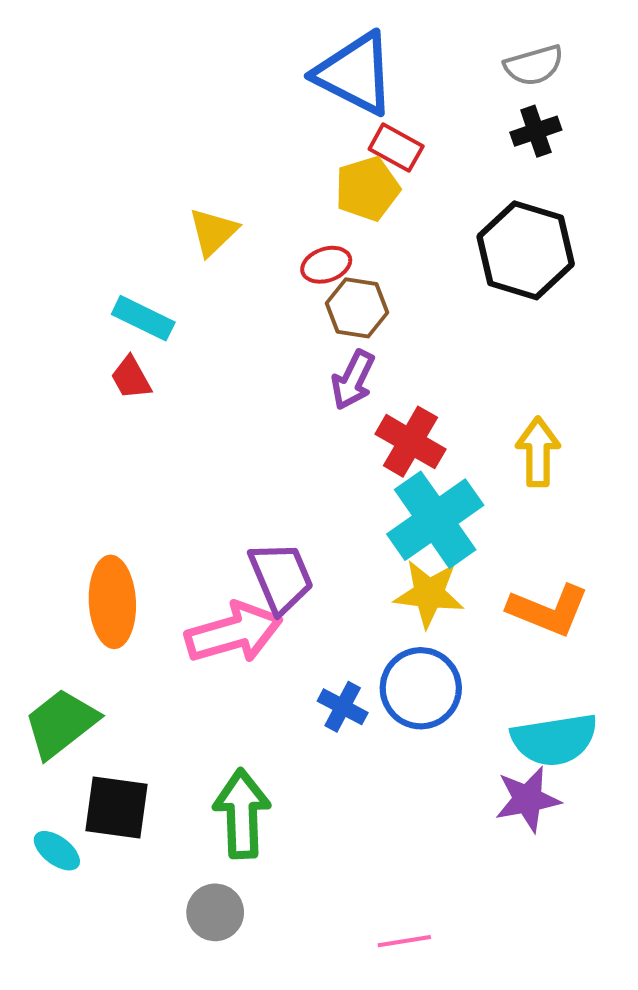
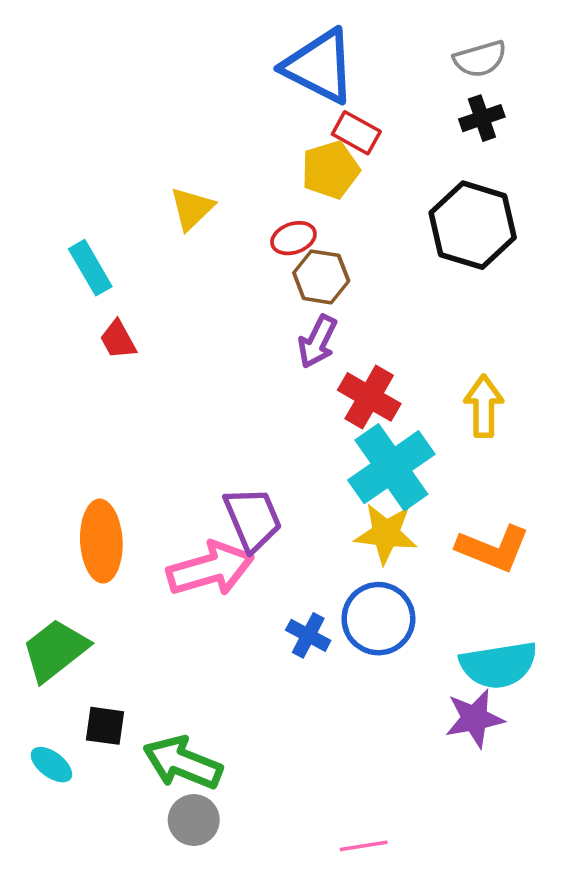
cyan rectangle: (143, 318) -> (90, 268), moved, turned 34
black square: (116, 807) -> (105, 726), size x0.7
green arrow: (242, 814) -> (183, 763), moved, turned -66

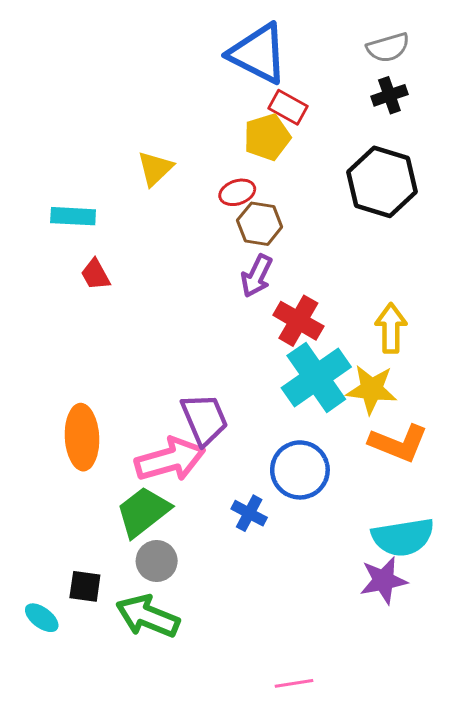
cyan rectangle: (90, 268) -> (73, 216), turned -57
yellow star: (386, 534) -> (372, 389), moved
blue circle: (378, 619) -> (300, 470), moved
green trapezoid: (55, 650) -> (143, 512), moved
gray circle: (194, 820) -> (157, 561), moved

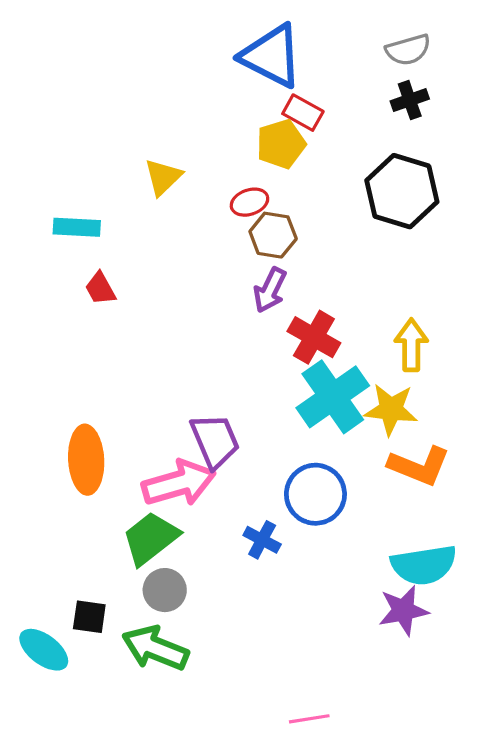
cyan ellipse: (42, 618) -> (44, 650), size x1.4

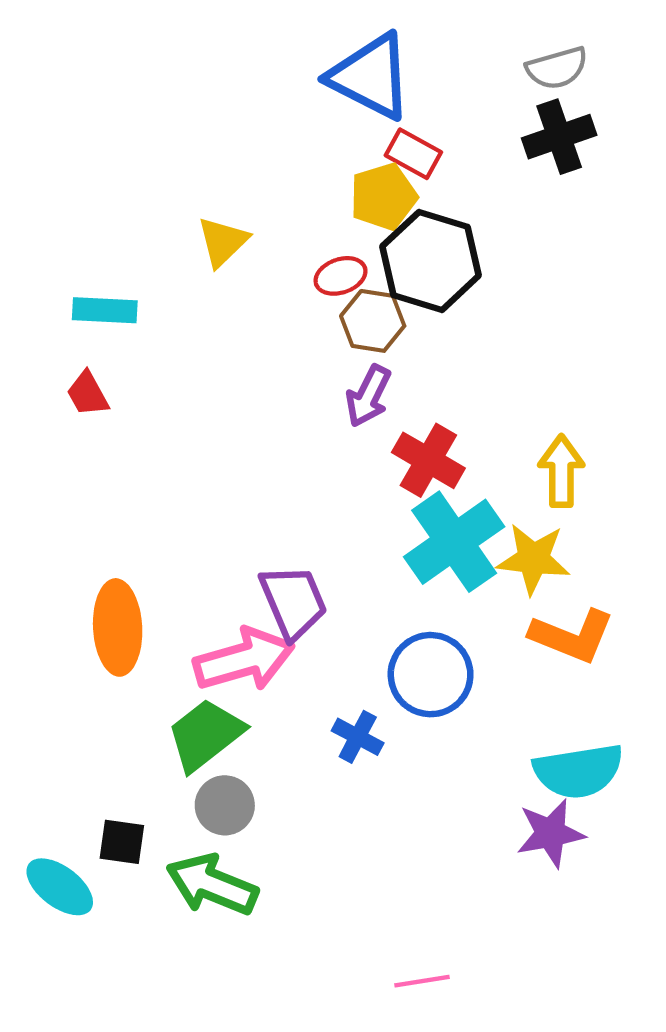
black cross: (410, 100) -> (559, 137), size x1.4
black hexagon: (402, 191) -> (431, 261), moved
red trapezoid: (100, 288) -> (88, 394), moved

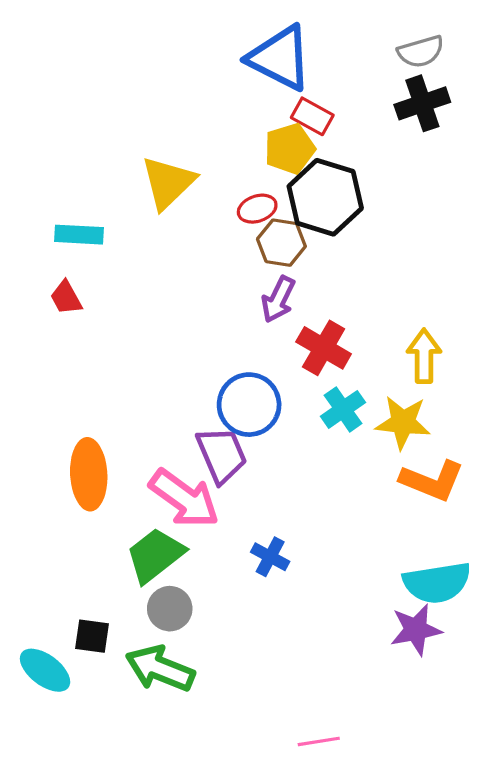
yellow triangle: (223, 242) -> (168, 183), size x1.4
cyan cross: (454, 542) -> (343, 409), size x0.6
pink arrow: (244, 660) -> (184, 499), turned 52
blue circle: (431, 675) -> (249, 405), moved

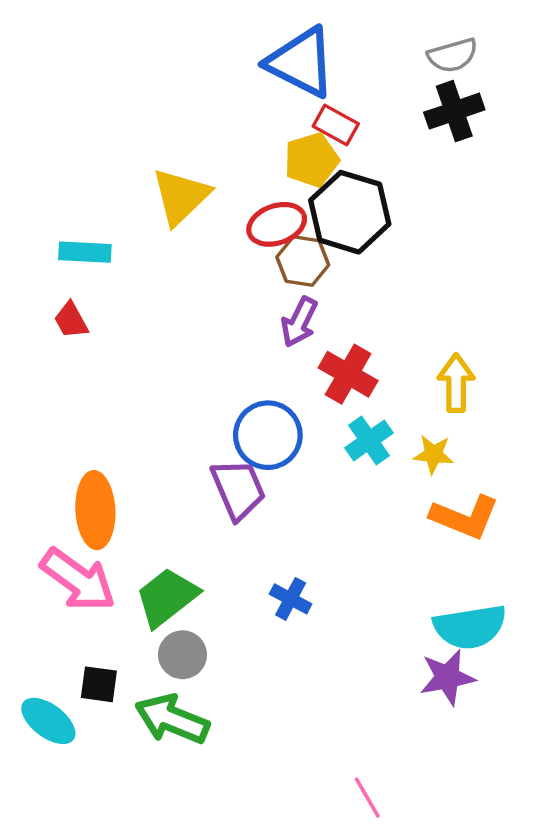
red ellipse: (257, 209) -> (277, 224), size x1.4
yellow star: (403, 422) -> (433, 454), size x0.7
pink arrow: (184, 499) -> (78, 580), moved
pink line: (319, 741) -> (367, 798), moved, turned 69

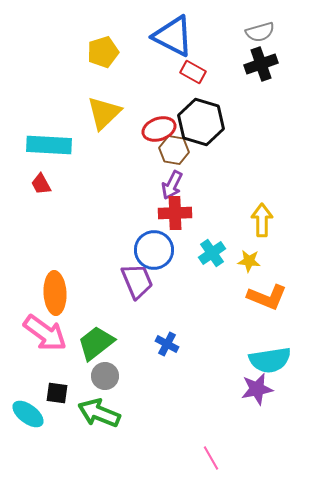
yellow pentagon: (311, 160) -> (103, 52), moved
cyan rectangle: (85, 252) -> (49, 145), size x1.5
red cross: (348, 374) -> (175, 213), moved, turned -32

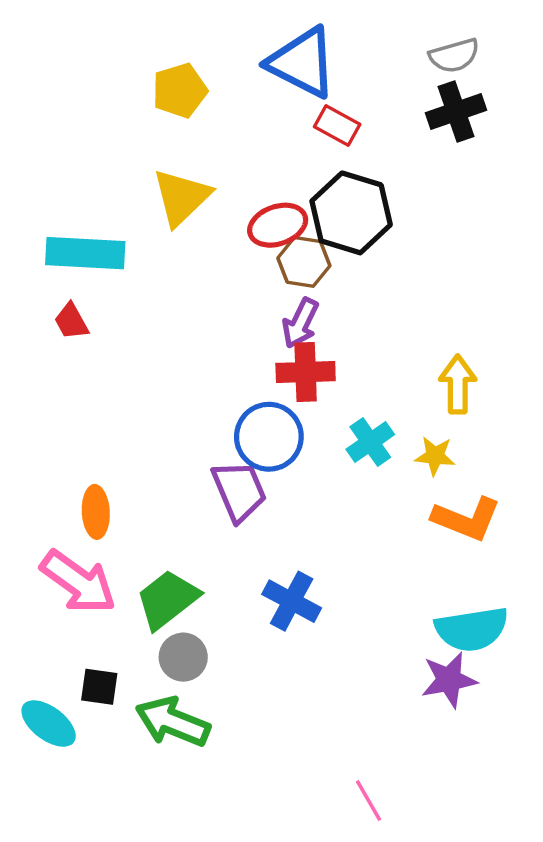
orange ellipse: (55, 293) -> (96, 512), size x0.7
blue cross: (167, 344) -> (292, 601), size x1.4

